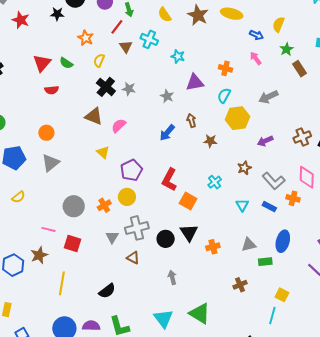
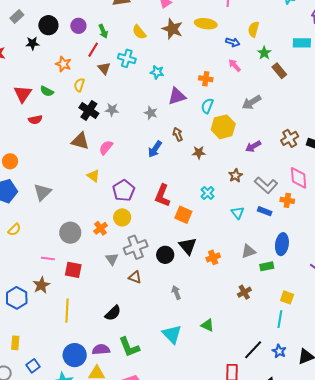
orange circle: (46, 133) -> (10, 161), moved
green triangle: (200, 314) -> (207, 325), size x0.6

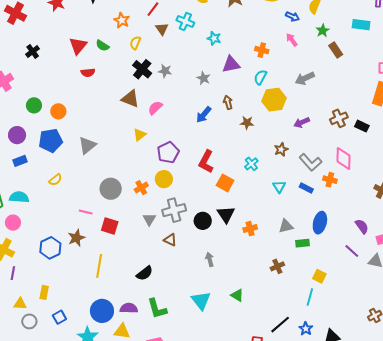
yellow triangle: (93, 176) -> (140, 135), turned 40

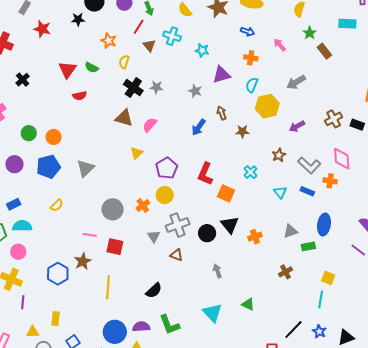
blue arrow: (292, 17) -> (248, 32), moved
blue rectangle: (20, 161) -> (14, 204), moved

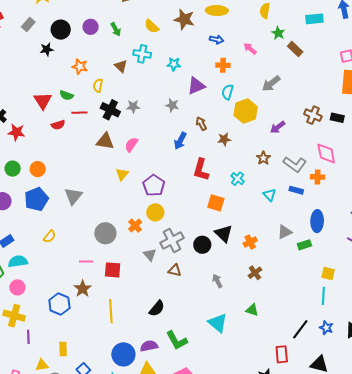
red line: (139, 27) -> (79, 113), moved, turned 63
red star: (42, 29) -> (16, 132), moved
brown cross: (334, 119) -> (313, 115), turned -30
red L-shape: (205, 174) -> (201, 170), moved
brown cross: (285, 272) -> (255, 273), moved

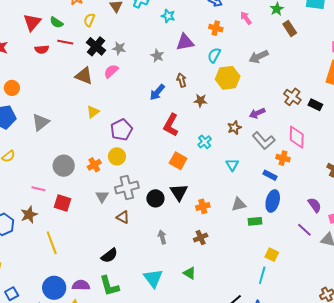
purple arrow: (278, 127) -> (257, 113), moved
pink semicircle: (131, 145) -> (111, 71), moved
blue rectangle: (296, 190) -> (270, 175), moved
black semicircle: (157, 308) -> (109, 256), moved
yellow line: (111, 311) -> (52, 243), turned -30

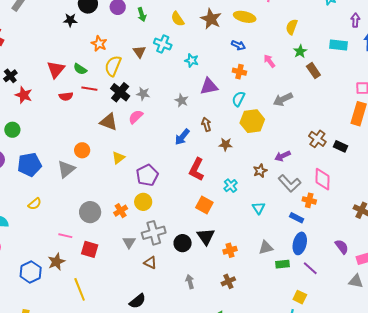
yellow semicircle: (89, 20) -> (113, 66), size x1.5
orange circle: (12, 88) -> (82, 150), moved
purple line: (304, 230) -> (310, 268), moved

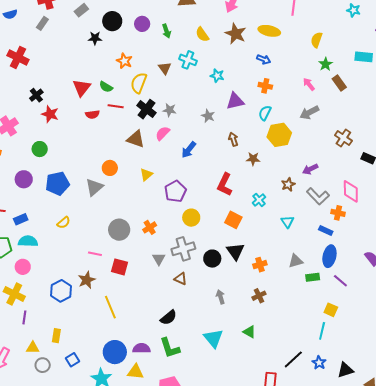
pink arrow: (269, 61) -> (309, 84), moved
blue arrow: (182, 137) -> (189, 150), moved
brown cross: (317, 139) -> (343, 138), moved
yellow circle: (143, 202) -> (191, 218), moved

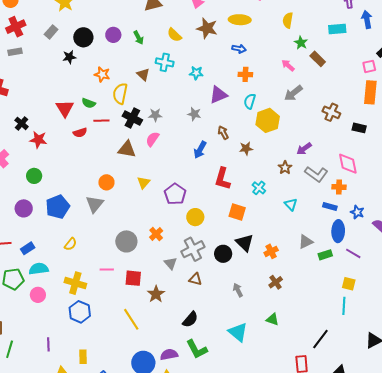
gray rectangle: (42, 23) -> (15, 52), turned 56
blue arrow: (189, 150) -> (200, 150), moved
brown star: (87, 280) -> (156, 294), moved
yellow cross: (14, 294) -> (75, 283), moved
blue star: (319, 363) -> (357, 212), moved

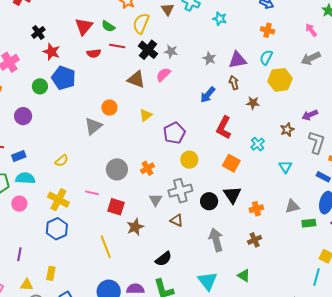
purple triangle: (218, 95) -> (237, 60), moved
gray L-shape: (316, 174) -> (317, 142), turned -120
blue pentagon: (58, 207) -> (64, 78), moved, turned 30
gray arrow: (238, 290) -> (216, 240), size x1.6

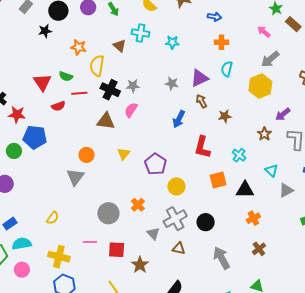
yellow hexagon: (280, 80) -> (260, 86), moved
orange square: (231, 163) -> (218, 180), turned -30
black triangle: (232, 195) -> (245, 190), moved, turned -42
gray triangle: (292, 206) -> (286, 190), moved

